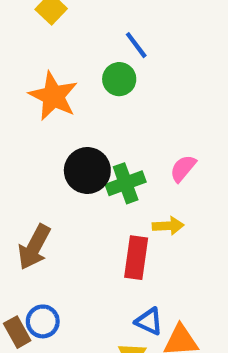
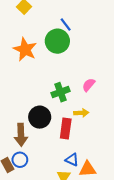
green circle: (119, 79) -> (57, 41), size x1.5
black circle: (87, 171) -> (40, 117), moved
brown arrow: (34, 247) -> (21, 135), moved, turned -30

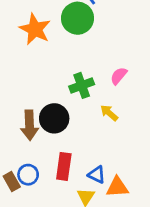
yellow arrow: (81, 113) -> (109, 113), turned -136
red rectangle: (66, 129) -> (64, 166), moved
brown arrow: (21, 135) -> (29, 125), moved

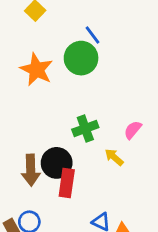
pink semicircle: (119, 76) -> (133, 130), moved
red rectangle: (64, 166) -> (67, 183), moved

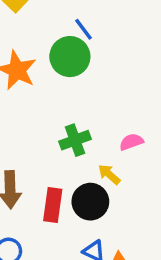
pink semicircle: (133, 130) -> (131, 142), turned 30
black circle: (57, 163) -> (90, 202), moved

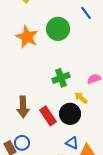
blue line: (84, 29) -> (86, 13), moved
red rectangle: (53, 205) -> (48, 116), turned -42

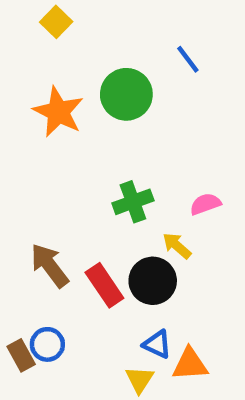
brown arrow: (23, 107) -> (50, 265), turned 145

